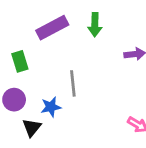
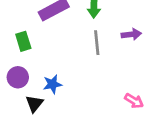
gray line: (73, 83) -> (97, 43), moved

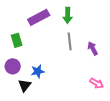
purple arrow: (131, 34) -> (93, 48), moved, turned -112

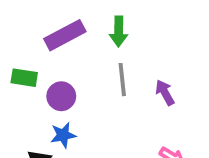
green rectangle: (17, 40) -> (24, 78), turned -64
purple circle: (13, 66) -> (61, 96), moved

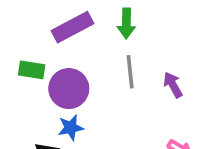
purple circle: (61, 96) -> (69, 89), size x1.4

